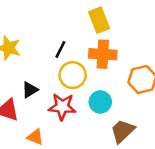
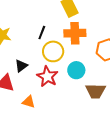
red star: (62, 107) -> (47, 77), turned 30
brown trapezoid: (123, 131) -> (96, 91), turned -130

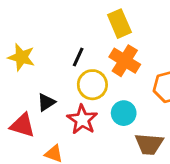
orange cross: (75, 33) -> (125, 61), turned 30

